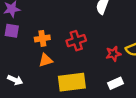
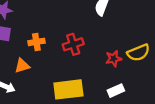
orange triangle: (46, 60) -> (22, 66), moved

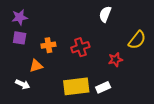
yellow semicircle: (138, 53) -> (137, 40), moved, turned -30
white rectangle: (116, 91) -> (103, 87), moved

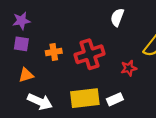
red cross: (80, 47) -> (90, 54), size x1.4
orange triangle: (36, 66) -> (26, 75), moved
white arrow: (23, 84) -> (40, 102), moved, size x1.5

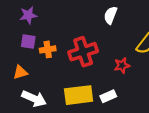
purple star: (21, 21) -> (28, 15), moved
purple square: (21, 44) -> (28, 41), moved

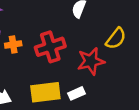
red star: (122, 65) -> (91, 61), size x1.6

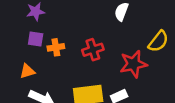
red cross: (50, 47) -> (93, 50), size x0.7

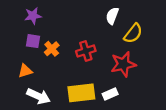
yellow semicircle: (158, 41) -> (133, 33), moved
orange cross: (56, 47) -> (52, 49), turned -32

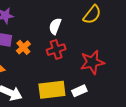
white semicircle: (112, 16) -> (55, 26), moved
yellow semicircle: (133, 33) -> (92, 15), moved

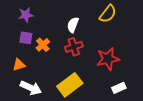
yellow rectangle: (52, 90) -> (70, 85), turned -30
white rectangle: (79, 91) -> (119, 88), moved

